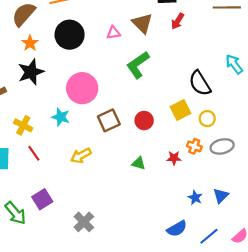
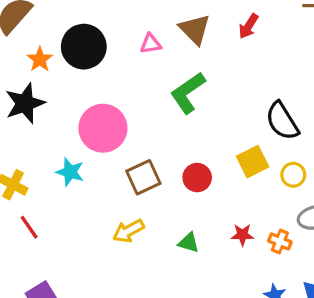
orange star: (30, 43) -> (40, 59), moved
orange cross: (194, 146) -> (280, 241), moved
yellow arrow: (81, 156) -> (128, 231), moved

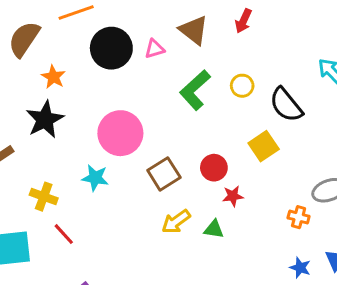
black circle: (84, 47) -> (111, 48), moved
yellow circle: (293, 175) -> (242, 86), moved
yellow arrow: (128, 231) -> (176, 222), moved
red star: (242, 235) -> (233, 196), moved

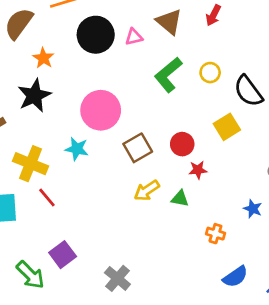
yellow cross: (44, 197) -> (30, 164), size x1.4
orange cross: (299, 217) -> (215, 234), moved
blue star: (300, 268) -> (253, 209), moved

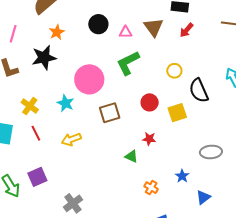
black circle: (96, 35) -> (98, 24), size x0.7
green L-shape: (168, 75) -> (128, 63), moved
red circle: (182, 144) -> (150, 102), moved
yellow cross: (30, 164) -> (30, 106), size x0.7
yellow arrow: (147, 190) -> (71, 139), moved

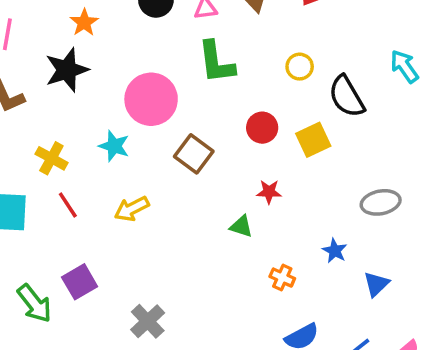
green L-shape: (128, 63) -> (216, 62), turned -64
brown square: (110, 113) -> (194, 154), turned -30

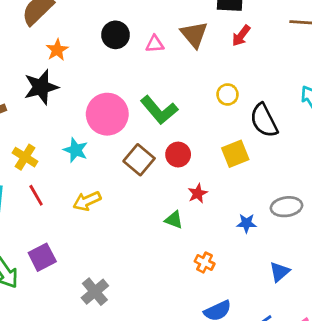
green L-shape: (216, 62) -> (159, 110), moved, turned -36
red circle: (262, 128) -> (178, 155), moved
red star: (269, 192) -> (198, 193), turned -30
blue star: (335, 251) -> (246, 223), moved, turned -30

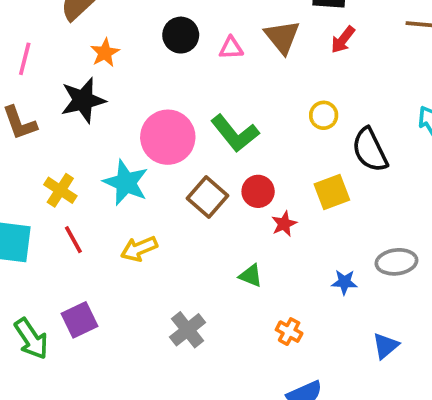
cyan star: (76, 150) -> (126, 183), size x1.4
red star: (198, 193) -> (284, 224), moved
gray cross: (95, 292) -> (188, 330), moved

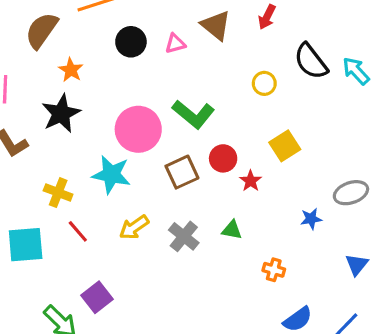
black semicircle: (370, 150) -> (311, 61), moved
brown square: (208, 197) -> (182, 172), turned 36
gray cross: (188, 330) -> (184, 236), moved

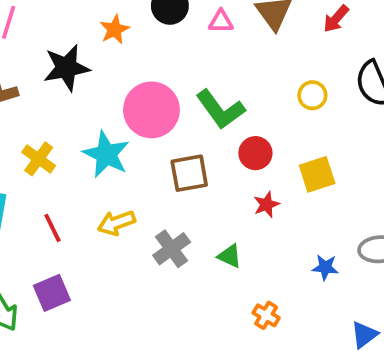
orange star: (71, 70) -> (115, 30), moved
red circle: (223, 158) -> (255, 153), moved
red line: (78, 231) -> (53, 228), moved

